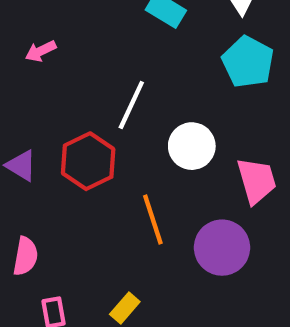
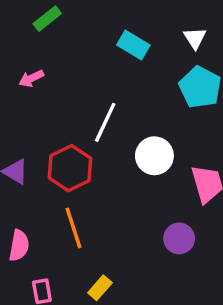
orange line: (153, 219) -> (74, 228), moved
purple circle: (222, 248) -> (179, 238), size x0.7

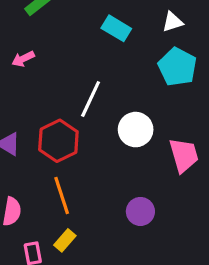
white triangle: (195, 38) -> (173, 22), turned 45
purple circle: (179, 238) -> (140, 211), moved
yellow rectangle: (100, 288) -> (65, 240), moved

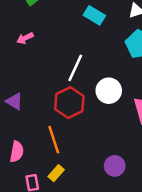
red hexagon: (58, 141) -> (69, 103), moved
purple circle: (140, 211) -> (115, 166), moved

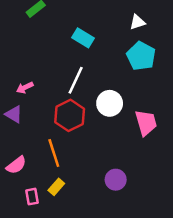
cyan rectangle: (94, 15) -> (83, 38), moved
pink arrow: (25, 38) -> (25, 88), moved
pink semicircle: (17, 152) -> (16, 165), turned 42

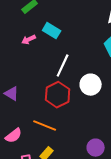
cyan rectangle: (83, 38) -> (52, 31), moved
pink arrow: (25, 88) -> (29, 40), moved
orange line: (54, 153) -> (45, 126), turned -50

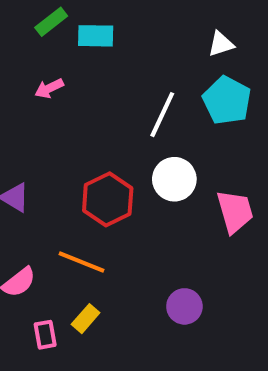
cyan rectangle: (52, 31) -> (96, 36), moved, turned -30
white line: (63, 66) -> (162, 115), moved

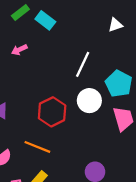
cyan rectangle: (96, 36) -> (45, 20), turned 36
cyan pentagon: (227, 100) -> (119, 84), moved

